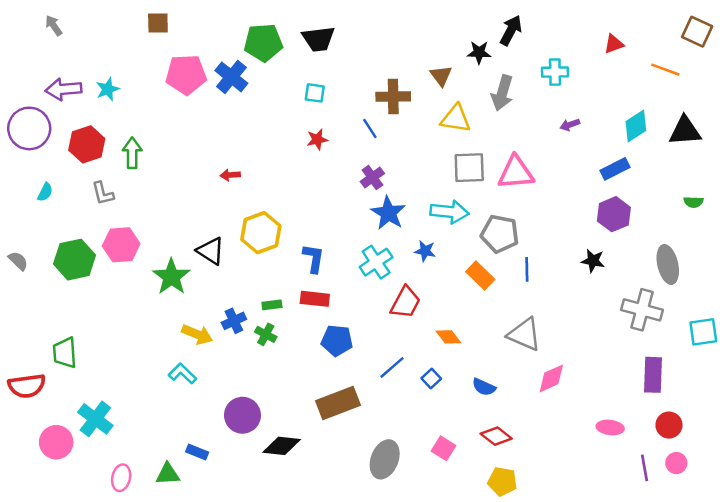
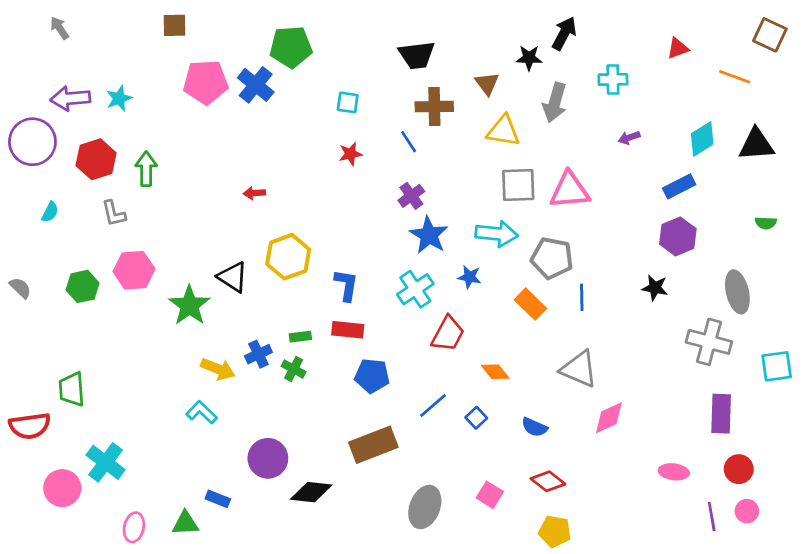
black trapezoid: (318, 39) -> (417, 55), moved
green hexagon: (75, 260) -> (83, 286), size x0.7

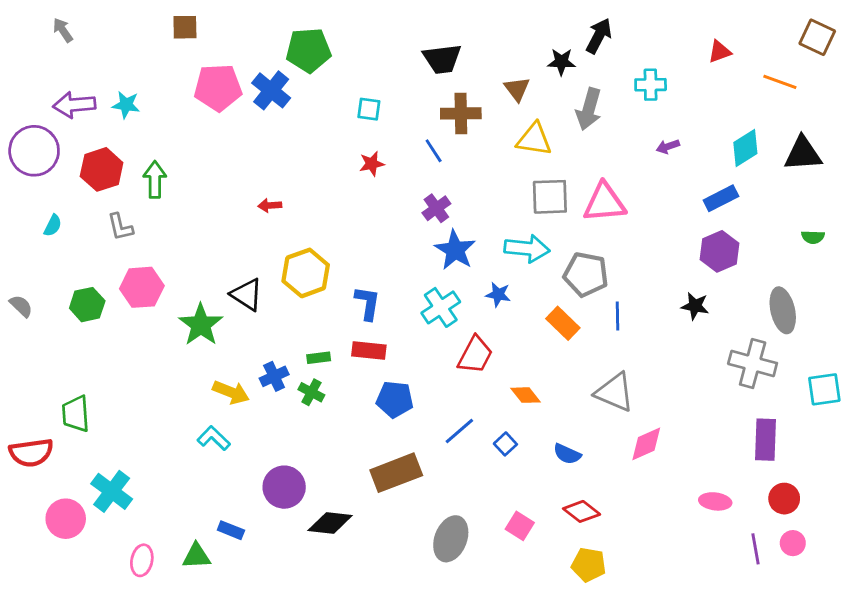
cyan star: (119, 98) -> (126, 105), turned 30

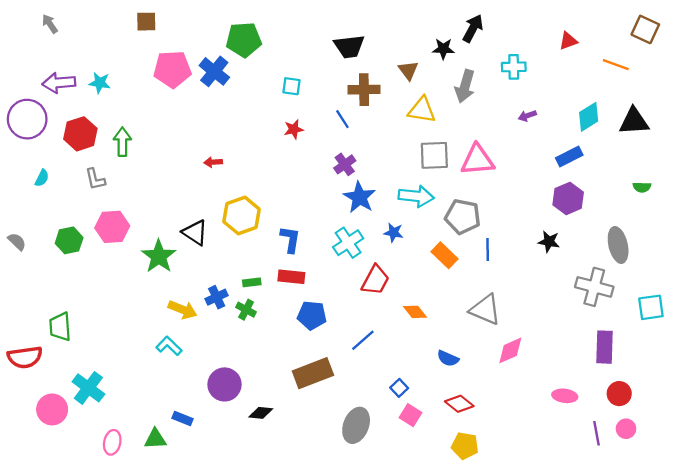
blue square: (505, 444) -> (399, 388), moved
black diamond: (330, 523) -> (261, 413), size x0.7

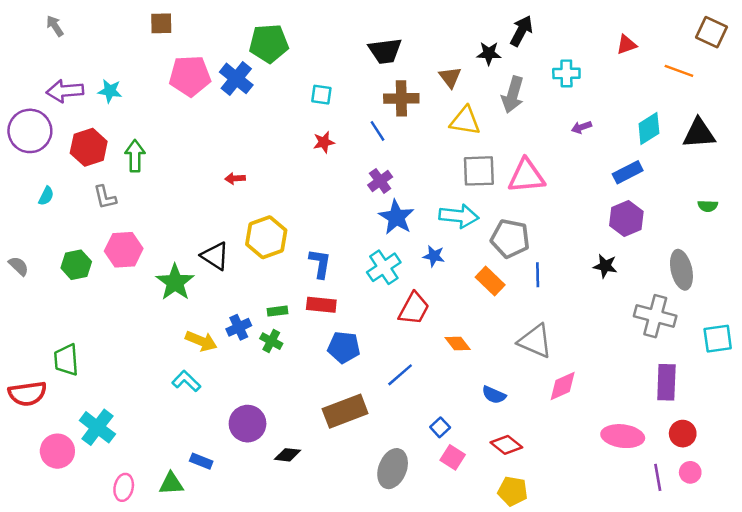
pink ellipse: (565, 396) -> (623, 436), size x1.5

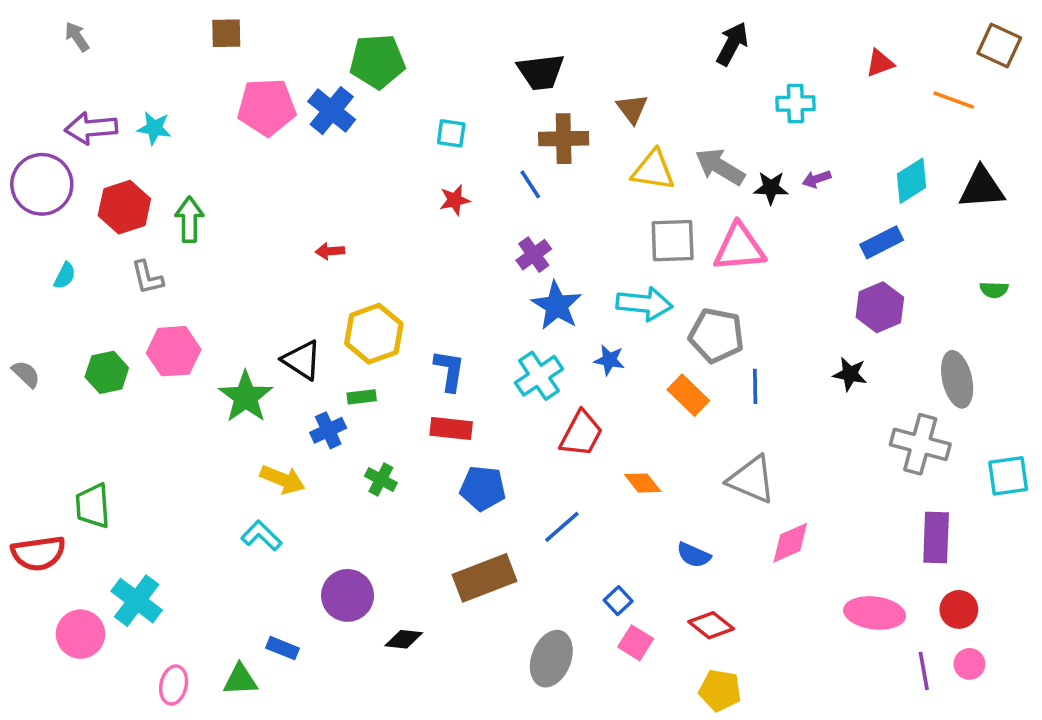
black star: (489, 53) -> (771, 188), moved
gray arrow: (513, 95) -> (720, 167), moved, turned 105
green rectangle: (278, 311) -> (362, 397), moved
blue cross: (239, 327) -> (328, 430), moved

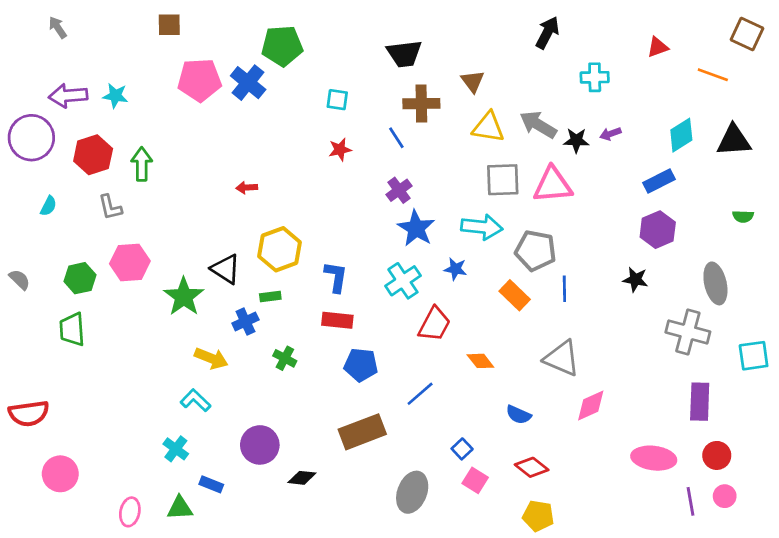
green trapezoid: (93, 506) -> (72, 329), moved
cyan cross: (137, 601) -> (176, 449), moved, size x0.7

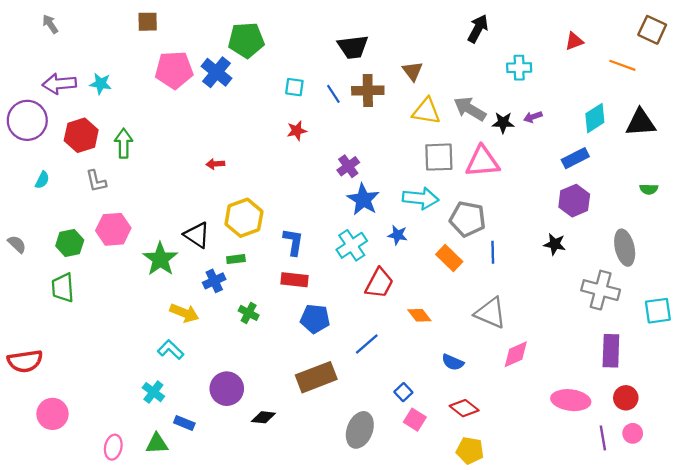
blue line: (396, 138) -> (333, 94), moved

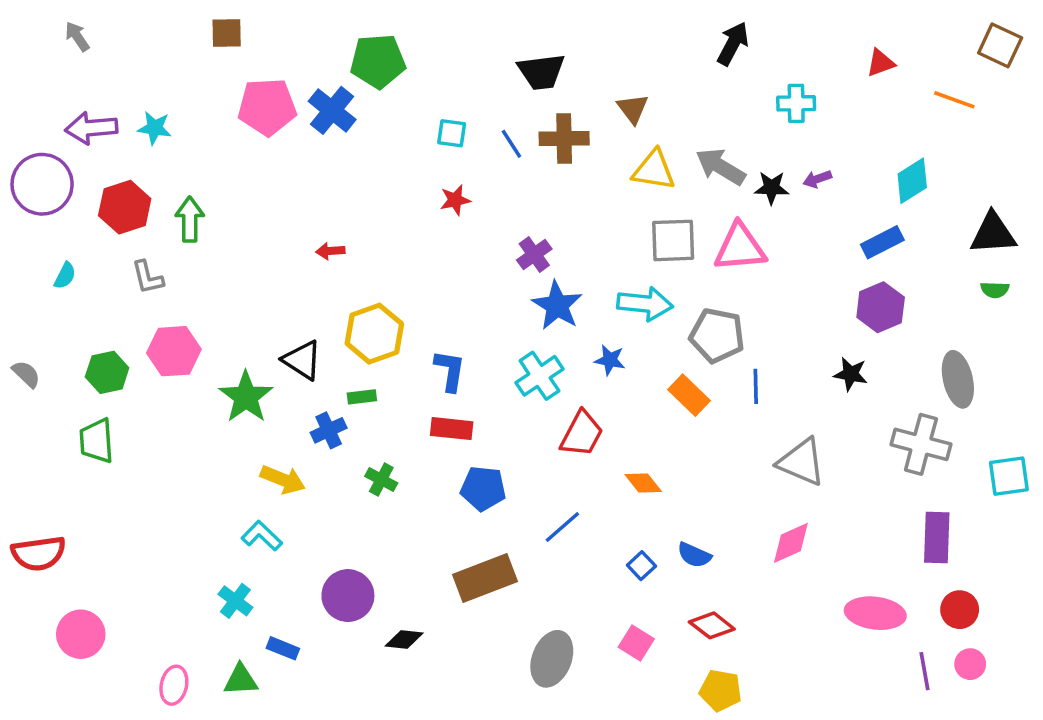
black triangle: (641, 123) -> (993, 233), moved
gray triangle: (490, 313) -> (801, 462), moved
blue square: (403, 392) -> (641, 566), moved

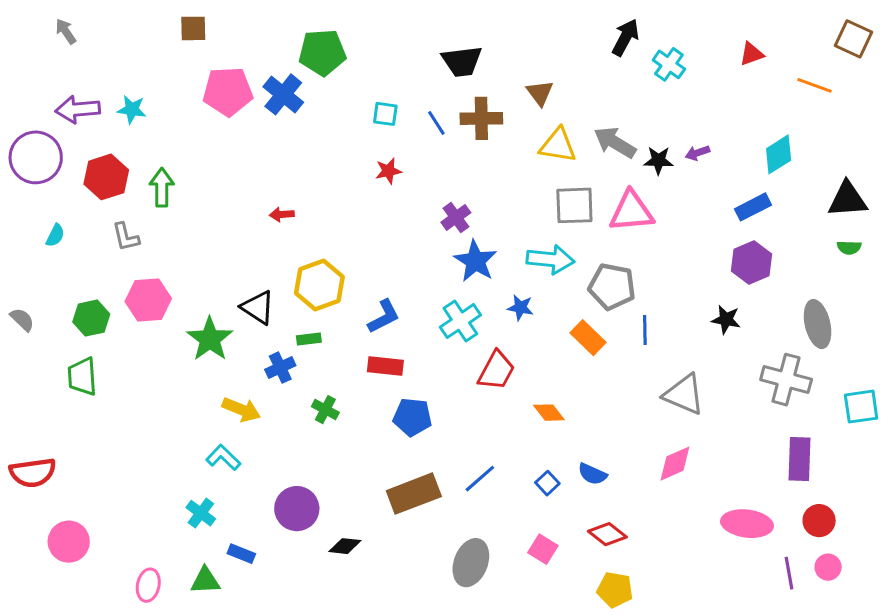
cyan cross: (796, 103) -> (669, 64), moved, turned 36
blue L-shape: (450, 371) -> (384, 317), turned 54
blue line: (562, 527) -> (480, 479), moved

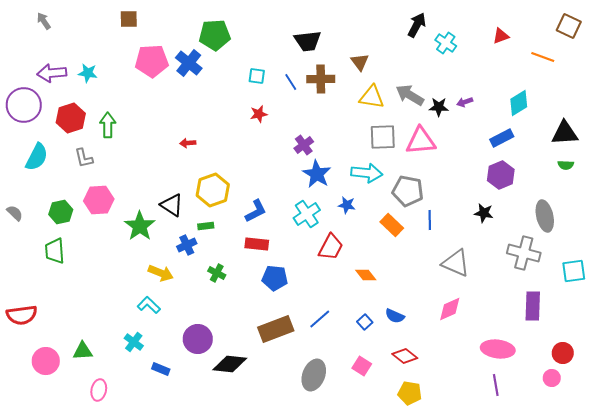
cyan semicircle: (55, 235) -> (37, 157), size x1.8
red circle: (819, 521) -> (563, 353), moved
black diamond: (345, 546) -> (230, 364), size x1.6
purple line: (789, 573) -> (496, 385), moved
green triangle: (205, 581) -> (83, 351), moved

